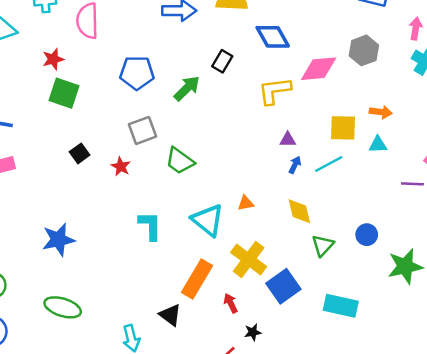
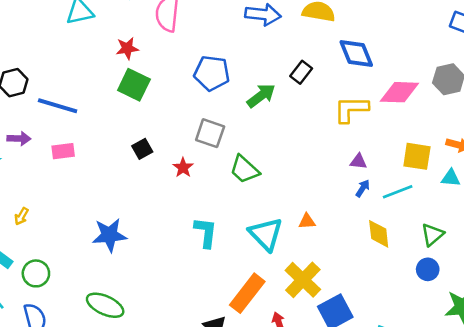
gray square: (142, 130) -> (210, 133), turned 32
yellow diamond: (299, 211) -> (379, 234), moved
green triangle: (323, 245) -> (432, 235), moved

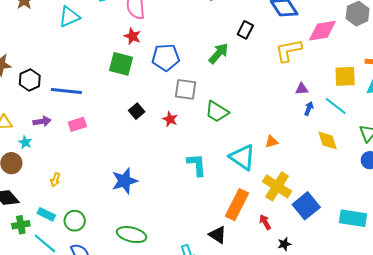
red star: (127, 48) -> (132, 36), moved, turned -30
blue pentagon: (212, 73) -> (166, 57), moved
cyan line: (398, 192) -> (336, 106), turned 70

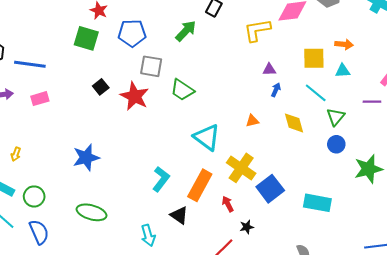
cyan line: (336, 106) -> (316, 93), moved
red star: (170, 119) -> (135, 96), size x1.8
orange triangle: (272, 142) -> (252, 121), moved
cyan L-shape: (197, 165) -> (161, 179), moved, turned 40

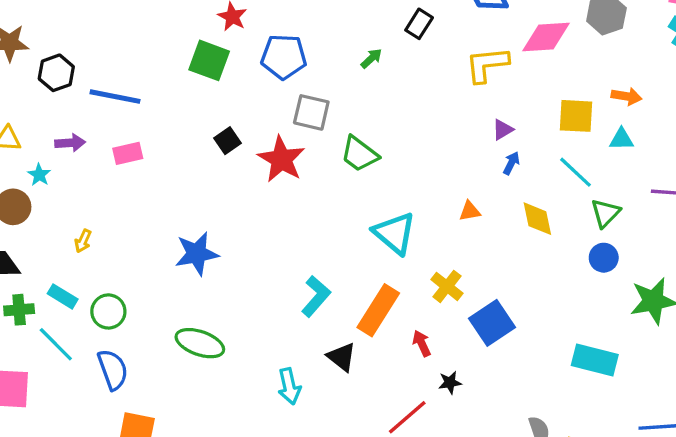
green arrow: (186, 31) -> (371, 58), size x0.6
purple triangle: (269, 70) -> (503, 130), turned -32
yellow cross: (241, 168) -> (447, 286), size x0.7
cyan rectangle: (317, 203) -> (595, 360), moved

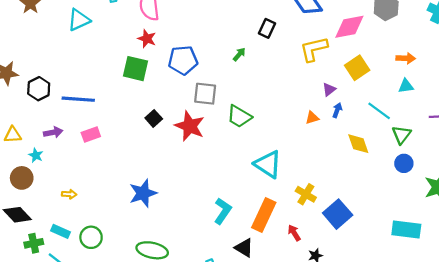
yellow square: (576, 116) -> (357, 68), moved, turned -30
orange triangle: (470, 211) -> (312, 118), moved
yellow arrow: (83, 241) -> (69, 194), turned -104

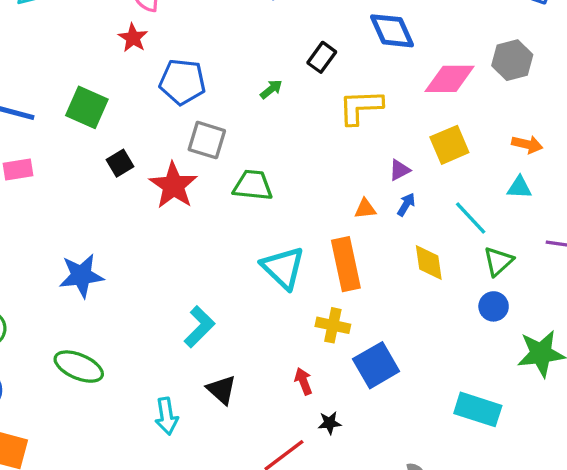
yellow L-shape: (314, 49) -> (361, 107), moved
green square: (136, 69) -> (87, 107), moved
green trapezoid: (239, 116) -> (253, 185), turned 145
yellow cross: (306, 194) -> (333, 325), turned -30
orange rectangle: (264, 215) -> (346, 264), moved, turned -48

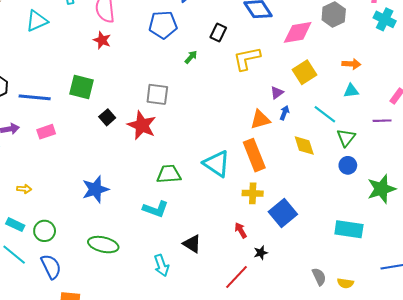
blue pentagon: (182, 82) -> (163, 25), moved
green trapezoid: (253, 185) -> (169, 174), moved
orange triangle: (365, 209) -> (260, 120), size x1.5
cyan L-shape: (199, 327) -> (156, 209), moved, turned 75

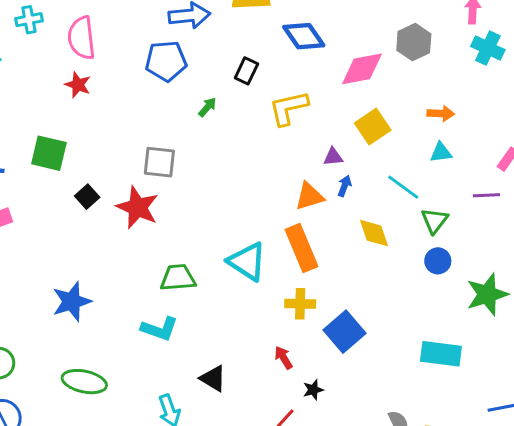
purple triangle: (277, 93) -> (333, 157), turned 32

